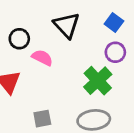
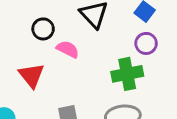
green cross: (98, 81) -> (127, 74), turned 32

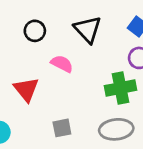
black circle: (43, 29) -> (35, 31), moved

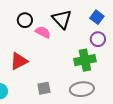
pink semicircle: (62, 64) -> (43, 32), moved
red triangle: (26, 89) -> (19, 61), turned 42

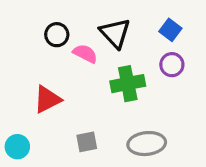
green cross: (85, 60) -> (128, 84), moved

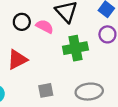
black circle: (57, 35) -> (22, 22), moved

